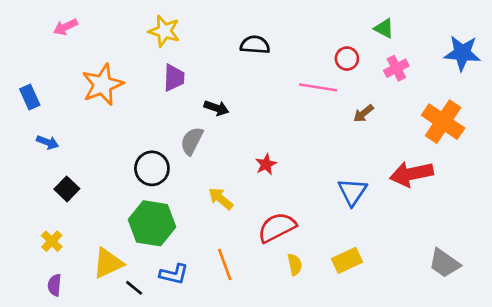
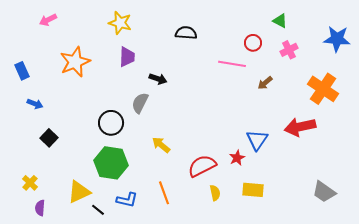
red star: (266, 164) -> (237, 158), moved
yellow cross: (52, 241) -> (30, 183), moved
yellow rectangle: (347, 260) -> (253, 190), turned 30

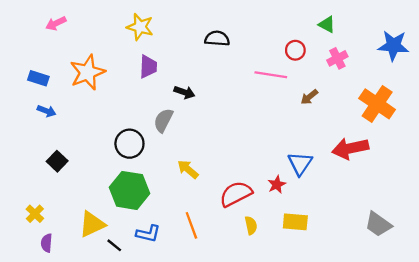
blue rectangle: (22, 71) -> (38, 78), moved, turned -48
blue arrow: (35, 104) -> (47, 111), moved

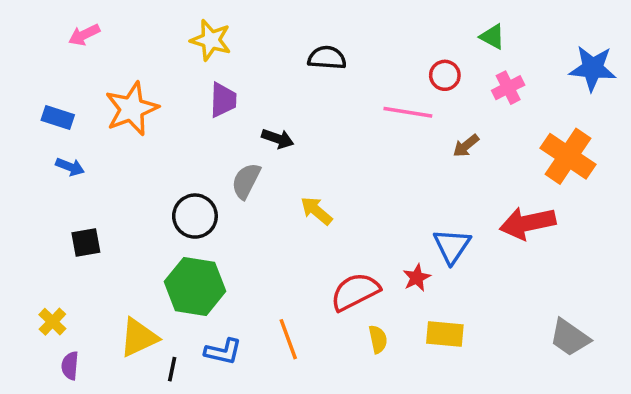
black square: (57, 161) -> (86, 242), turned 36
yellow arrow: (188, 169) -> (316, 211), moved
black line: (114, 245) -> (172, 369), turned 63

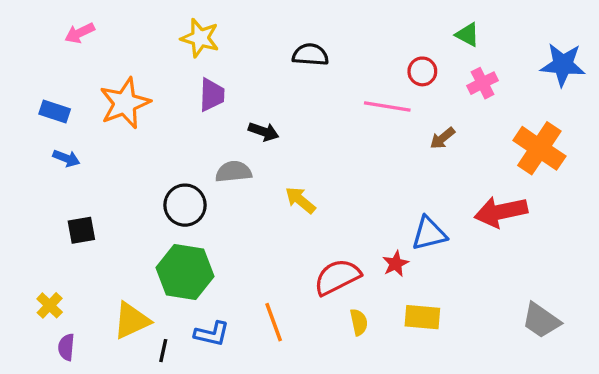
gray semicircle: (246, 181) -> (233, 172), turned 57
blue triangle: (452, 246) -> (429, 234), turned 42

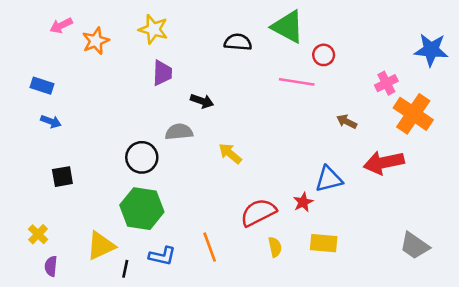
green triangle: (468, 35) -> (288, 27), moved, size x1.8
pink cross: (483, 83) -> (386, 83), moved
orange star: (125, 103) -> (96, 41), moved, size x0.7
brown arrow: (442, 138) -> (347, 122), moved, turned 66

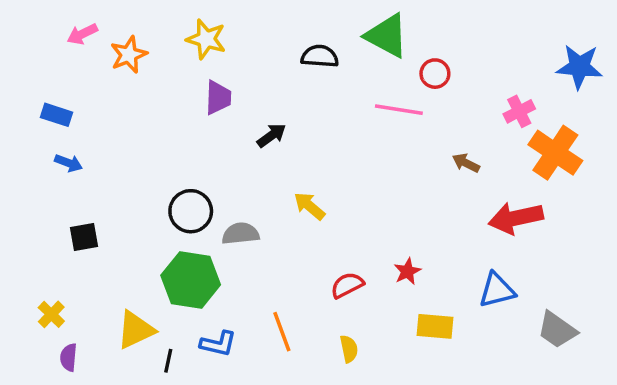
black arrow: (202, 101) -> (272, 135), turned -55
gray semicircle: (179, 132) -> (241, 234), moved
blue triangle: (329, 179) -> (497, 290), moved
red semicircle: (258, 212) -> (347, 285), size x0.7
yellow semicircle: (275, 247) -> (349, 349), moved

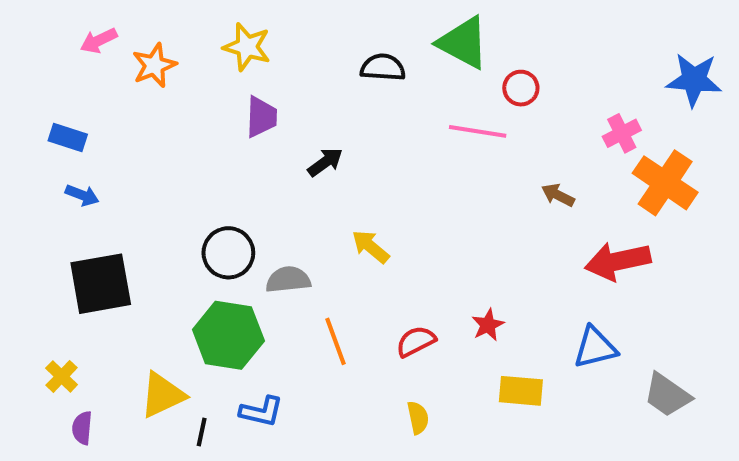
black square: (84, 237) -> (101, 284), size x1.8
orange line: (282, 332) -> (336, 341), moved

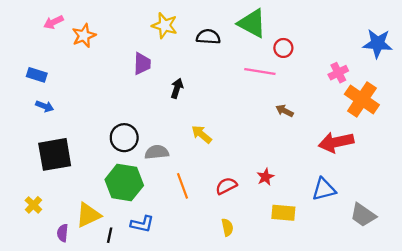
yellow star: (247, 47) -> (165, 26), moved
black arrow: (325, 162) -> (177, 88), turned -36
brown arrow: (558, 195) -> (285, 111), moved
purple semicircle: (82, 428) -> (63, 233), moved

